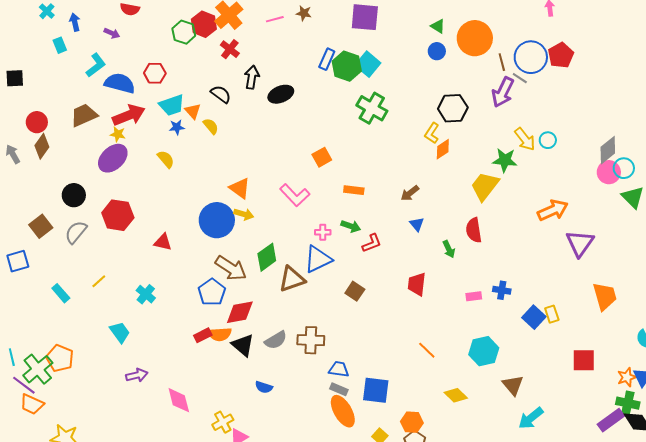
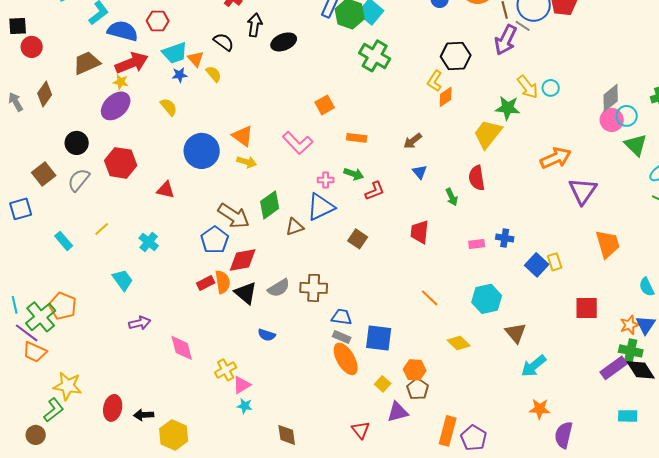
red circle: (37, 122) -> (32, 47), moved
blue circle: (217, 220) -> (202, 151), moved
brown triangle: (292, 279) -> (295, 227), size x0.7
orange semicircle: (220, 334) -> (223, 282), turned -95

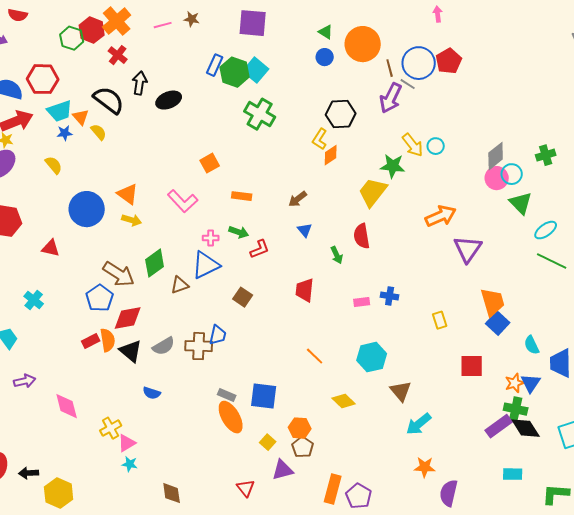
red hexagon: (158, 21) -> (43, 79), size x1.4
black semicircle: (224, 42) -> (109, 100), size x1.5
blue square: (537, 265) -> (498, 323), moved
blue trapezoid: (342, 317) -> (218, 335), moved, turned 95

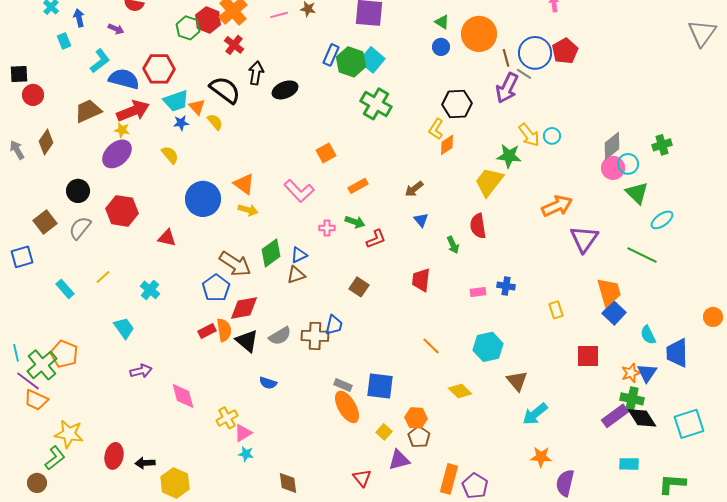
orange rectangle: (242, 196) -> (358, 186), turned -36
green line: (552, 261) -> (642, 255), moved
blue triangle: (206, 265) -> (299, 255), moved, size x0.6

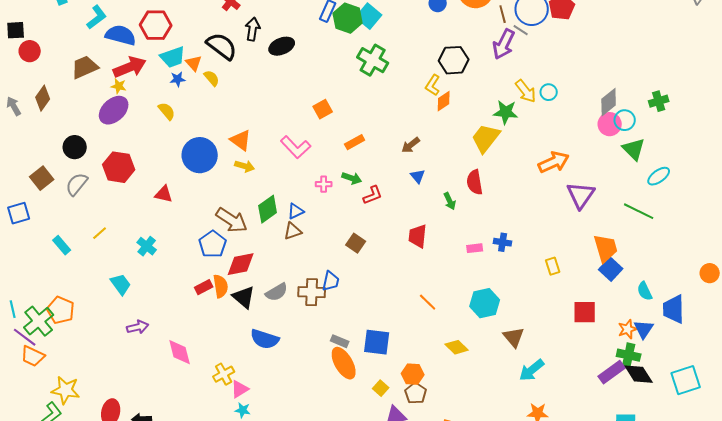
blue semicircle: (268, 383) -> (265, 339), size x1.6

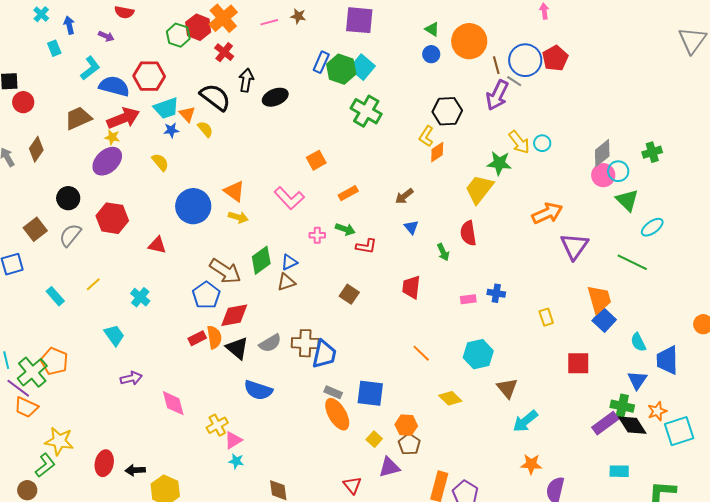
red L-shape: (373, 195) -> (366, 246), turned 30
blue trapezoid: (331, 281) -> (324, 354), moved, size x1.4
orange star: (628, 329) -> (657, 411), moved

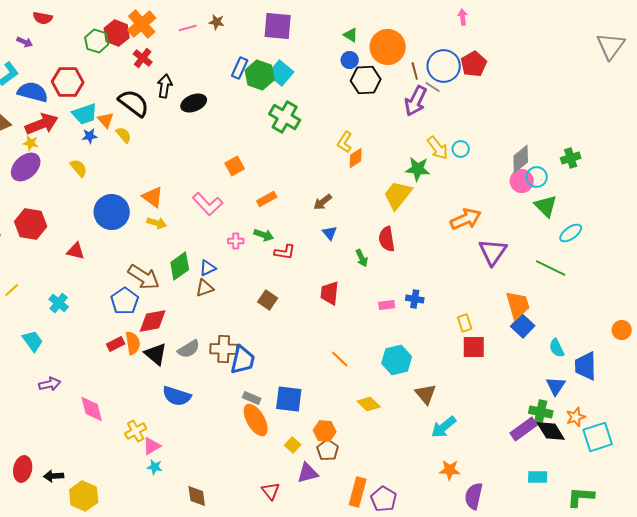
black hexagon: (447, 111) -> (366, 80), moved
red square: (578, 363) -> (474, 347), moved

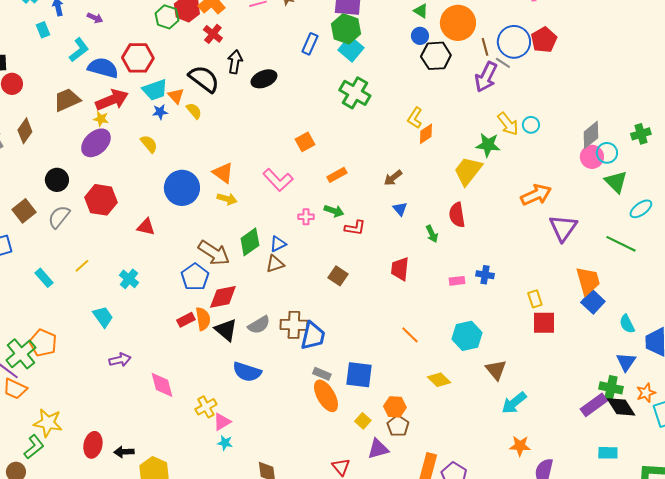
green hexagon: (260, 75) -> (346, 29), moved

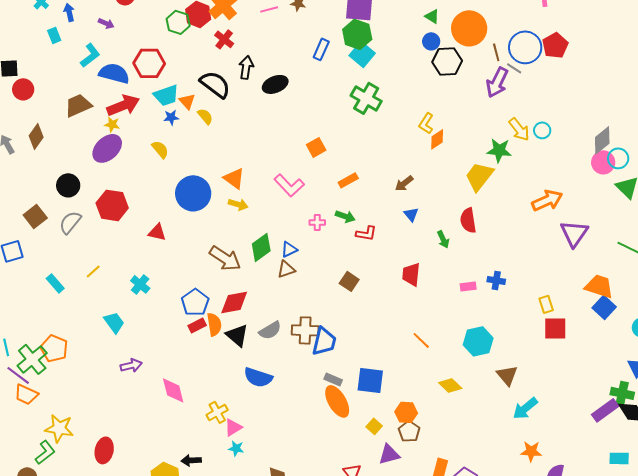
blue pentagon: (195, 277) -> (195, 302), moved
orange trapezoid: (588, 281) -> (599, 286), turned -56
black arrow: (124, 452) -> (191, 460), moved

